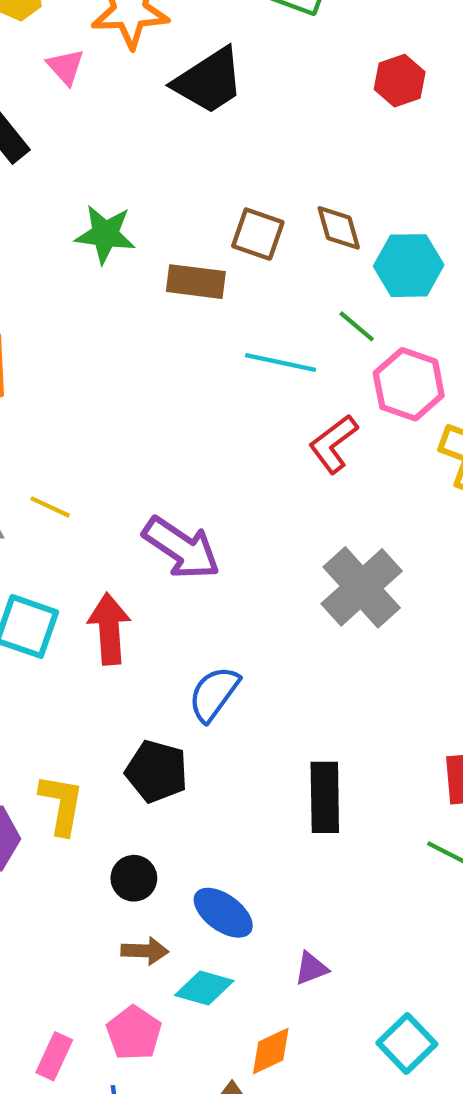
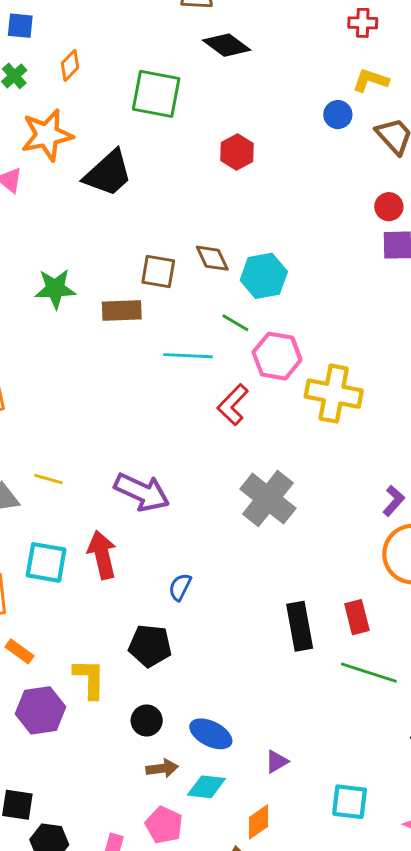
blue semicircle: (214, 694) -> (180, 587), size x0.7
black rectangle: (325, 797) -> (300, 626), moved
cyan square: (407, 1044) -> (350, 802), turned -30

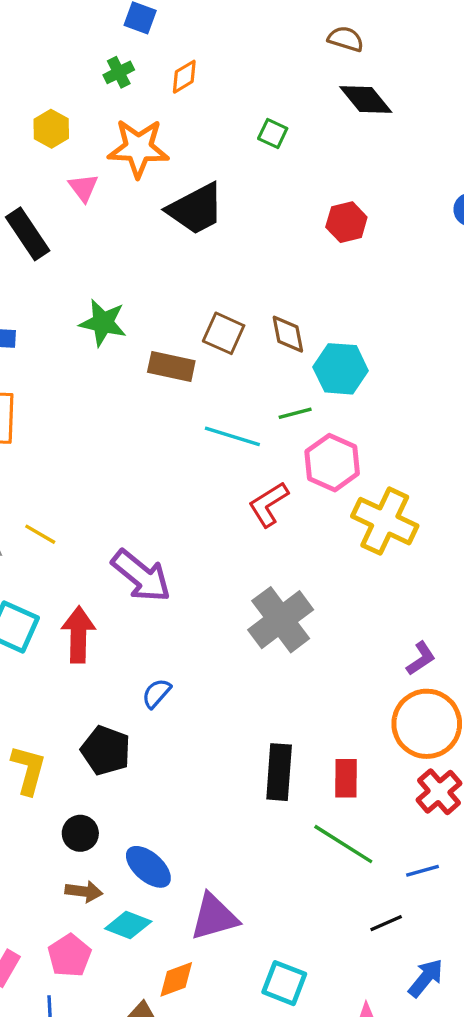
green square: (156, 94) -> (273, 134), size x0.5
green line: (235, 323) -> (295, 413), turned -60
purple triangle: (277, 762) -> (214, 917), size x1.8

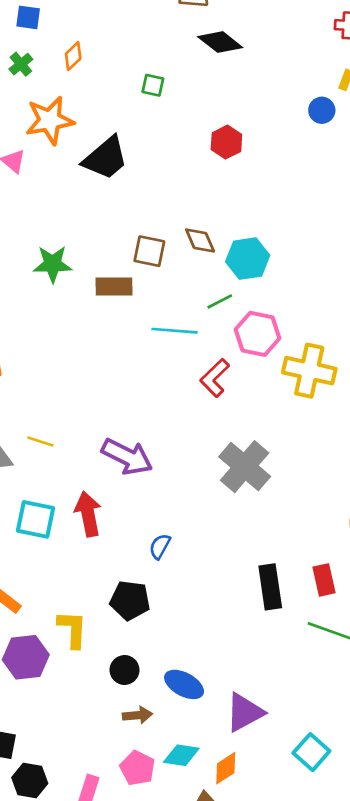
cyan diamond: (128, 925) -> (181, 755), moved
cyan square: (284, 983) -> (311, 752), turned 33

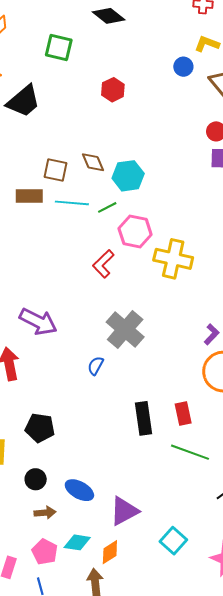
green square: (153, 85) -> (59, 47), size x1.6
cyan line: (174, 331) -> (72, 203), moved
blue semicircle: (160, 546) -> (96, 366), moved

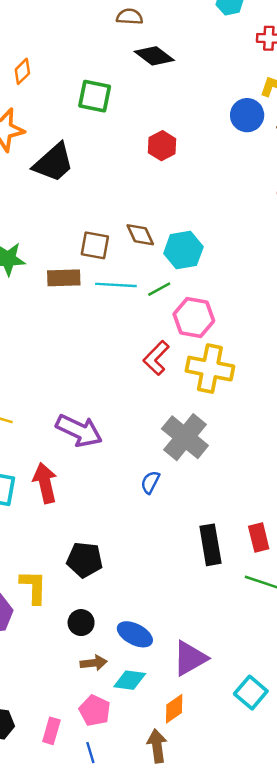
blue circle: (183, 67) -> (247, 115), size x1.4
yellow cross: (173, 259) -> (210, 369), moved
cyan diamond: (77, 542) -> (130, 680), moved

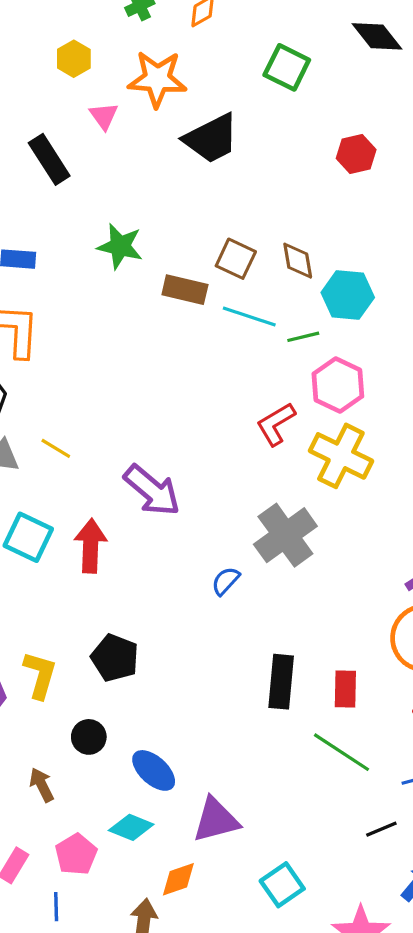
brown arrow: (94, 663) -> (42, 785), moved, turned -125

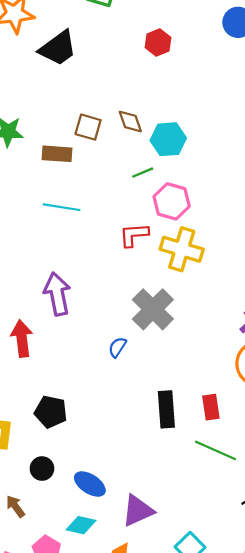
cyan line: (249, 317) -> (62, 207), moved
red L-shape: (276, 424) -> (134, 235), turned 36
purple arrow: (152, 490) -> (57, 294), turned -132

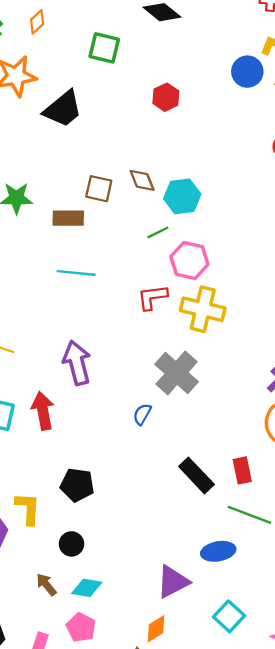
black rectangle: (166, 409) -> (196, 475), turned -36
blue ellipse: (90, 484) -> (218, 551), moved, turned -40
cyan diamond: (81, 525) -> (87, 588), moved

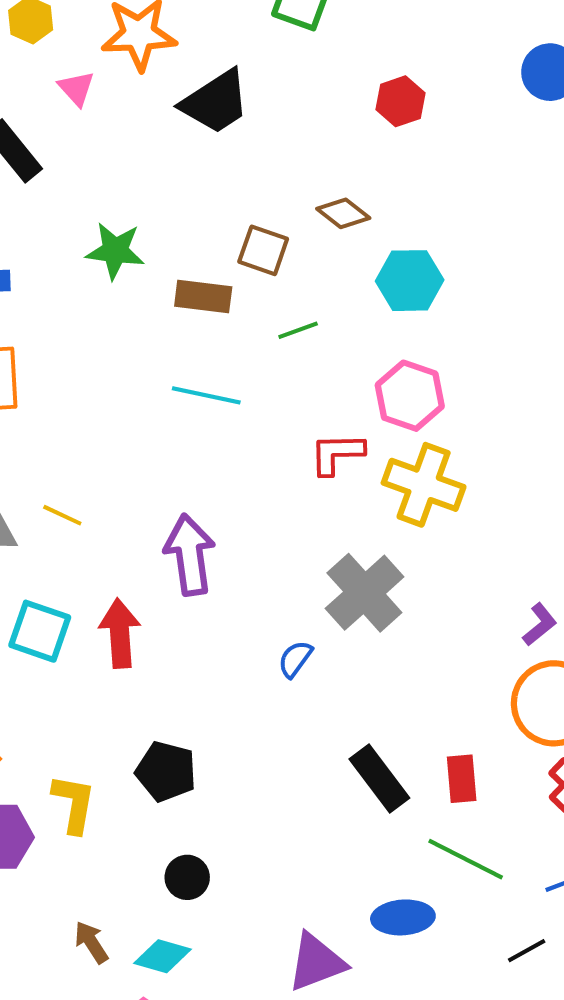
brown diamond: (142, 180) -> (343, 213), moved, turned -36
green line: (158, 232) -> (298, 330), moved
black circle: (72, 544) -> (187, 877), moved

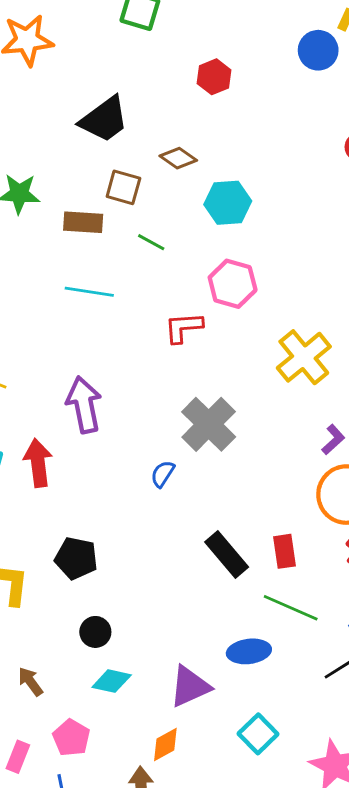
black trapezoid: (215, 102) -> (104, 119), moved
green line: (298, 330) -> (151, 242), turned 52
yellow cross: (424, 485) -> (304, 357), moved, turned 34
cyan diamond: (162, 956) -> (112, 681), moved

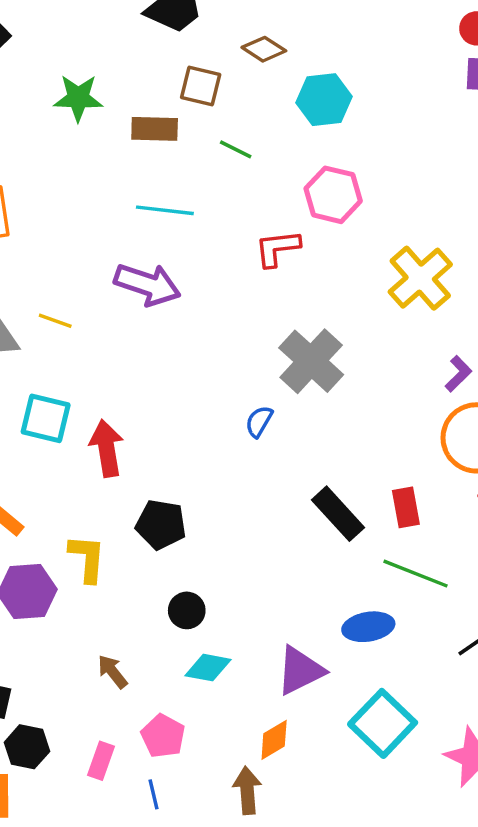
purple arrow: (84, 405) -> (147, 284), moved, turned 122
red arrow: (38, 463) -> (107, 448), moved
cyan square: (258, 734) -> (383, 723), size x1.4

